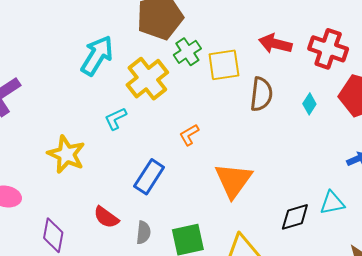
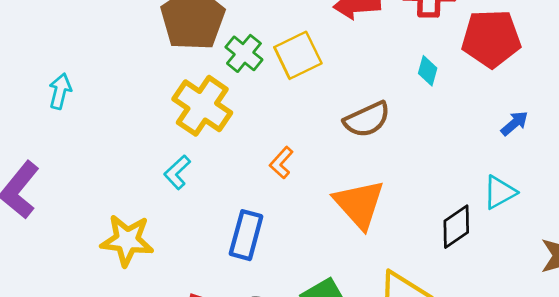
cyan arrow: (97, 56) -> (60, 91), moved, size x0.6
brown semicircle: (261, 94) -> (367, 119), moved, turned 76

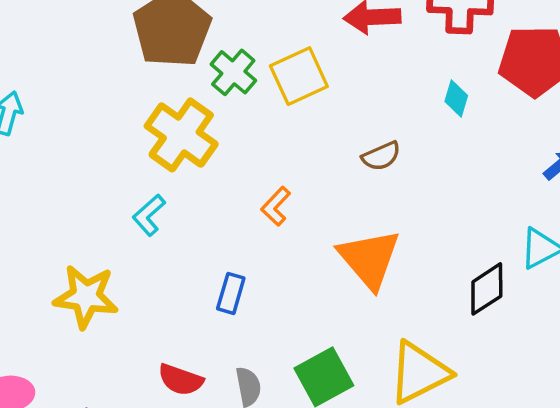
brown semicircle: (367, 119) -> (381, 156), size x0.7
blue rectangle: (246, 235) -> (231, 293), size x0.7

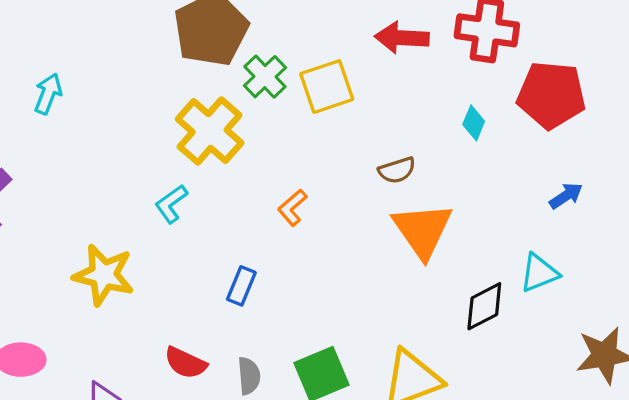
orange triangle: (369, 259) -> (423, 230), moved

